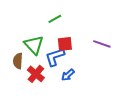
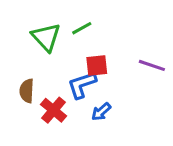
green triangle: (34, 45) -> (46, 37), moved

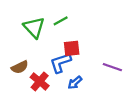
purple line: (152, 65) -> (112, 67), moved
brown semicircle: (27, 91) -> (20, 67), turned -119

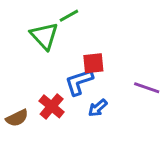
green line: (61, 21) -> (69, 16), moved
brown semicircle: (20, 67) -> (17, 118), moved

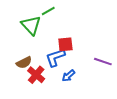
brown semicircle: (17, 118) -> (24, 63), moved

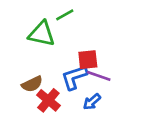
green triangle: (31, 25) -> (42, 34), turned -35
purple line: (103, 62) -> (99, 76), moved

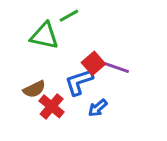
red square: (88, 60) -> (93, 63), turned -35
purple line: (99, 76) -> (116, 68), moved

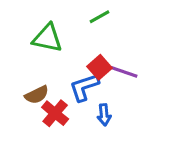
green line: (69, 16) -> (100, 17), moved
blue arrow: (98, 108) -> (104, 115), turned -54

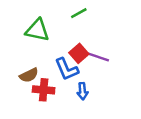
blue L-shape: (84, 87) -> (67, 69), turned -95
red cross: (55, 113) -> (44, 90), turned -35

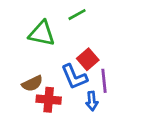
green line: (79, 13) -> (77, 15), moved
purple line: (98, 57) -> (104, 81), moved, turned 65

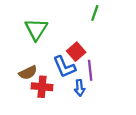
green line: (77, 15) -> (95, 13), moved, turned -42
green triangle: (42, 33) -> (36, 29), turned 50

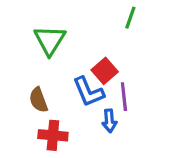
brown semicircle: (28, 73) -> (38, 100), turned 96
red cross: (42, 87) -> (53, 135), moved

